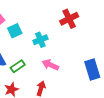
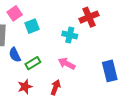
cyan cross: (40, 40) -> (70, 35), moved, turned 32

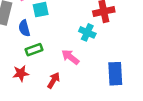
cyan cross: (70, 35) -> (87, 32), moved
blue semicircle: (15, 55) -> (24, 28), moved

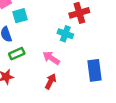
red arrow: (54, 80) -> (51, 81), moved

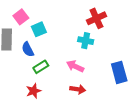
red arrow: (51, 81) -> (78, 89), turned 80

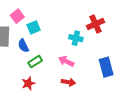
red cross: (96, 18) -> (95, 24), moved

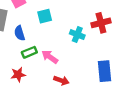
cyan square: (34, 27) -> (45, 16), moved
pink arrow: (66, 61) -> (50, 57), moved

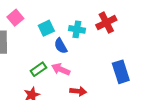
blue semicircle: (20, 33) -> (61, 46), moved
cyan cross: (77, 35) -> (77, 29), moved

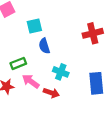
cyan cross: (77, 29) -> (61, 72), moved
pink arrow: (61, 69) -> (31, 81), moved

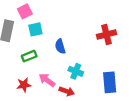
cyan square: (34, 26) -> (35, 29), moved
green rectangle: (18, 63) -> (29, 56), moved

